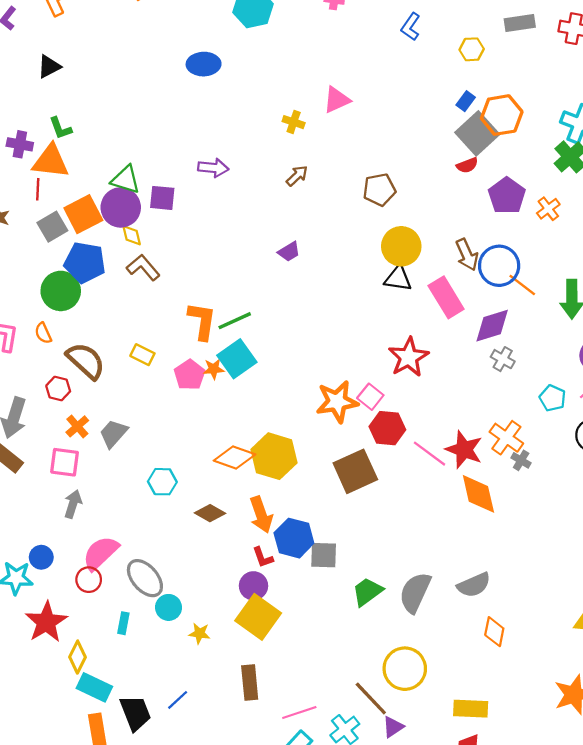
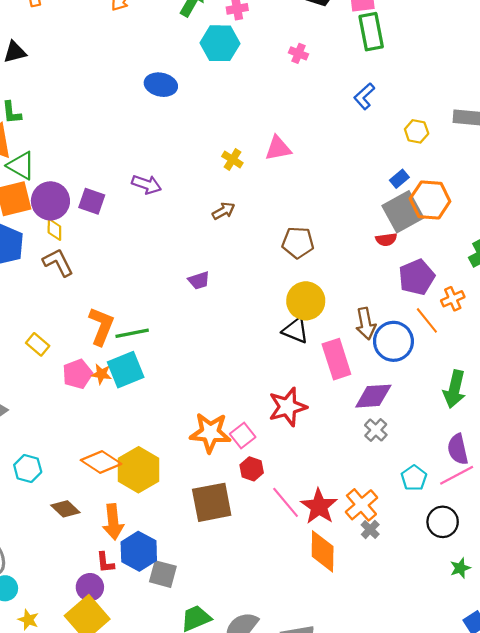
green triangle: (126, 180) -> (21, 166), moved
orange line: (522, 285) -> (427, 320), moved
red hexagon: (387, 428) -> (252, 469), size x0.7

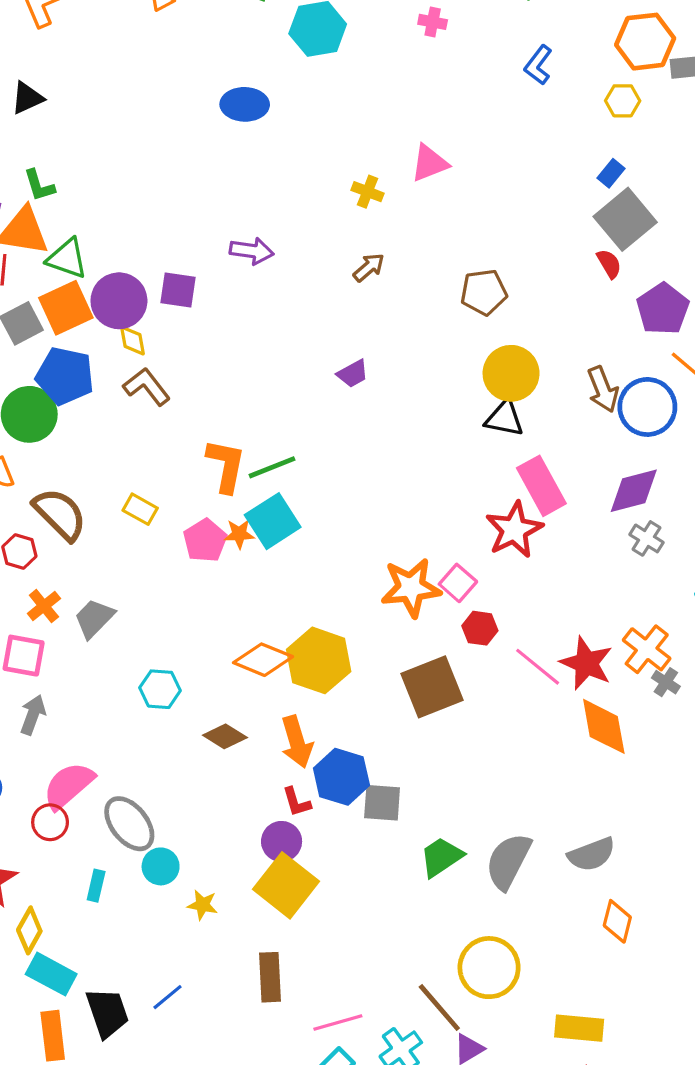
orange hexagon: (430, 200) -> (645, 42), moved
red semicircle: (386, 240) -> (609, 264), turned -102
pink rectangle: (336, 359) -> (541, 486), moved

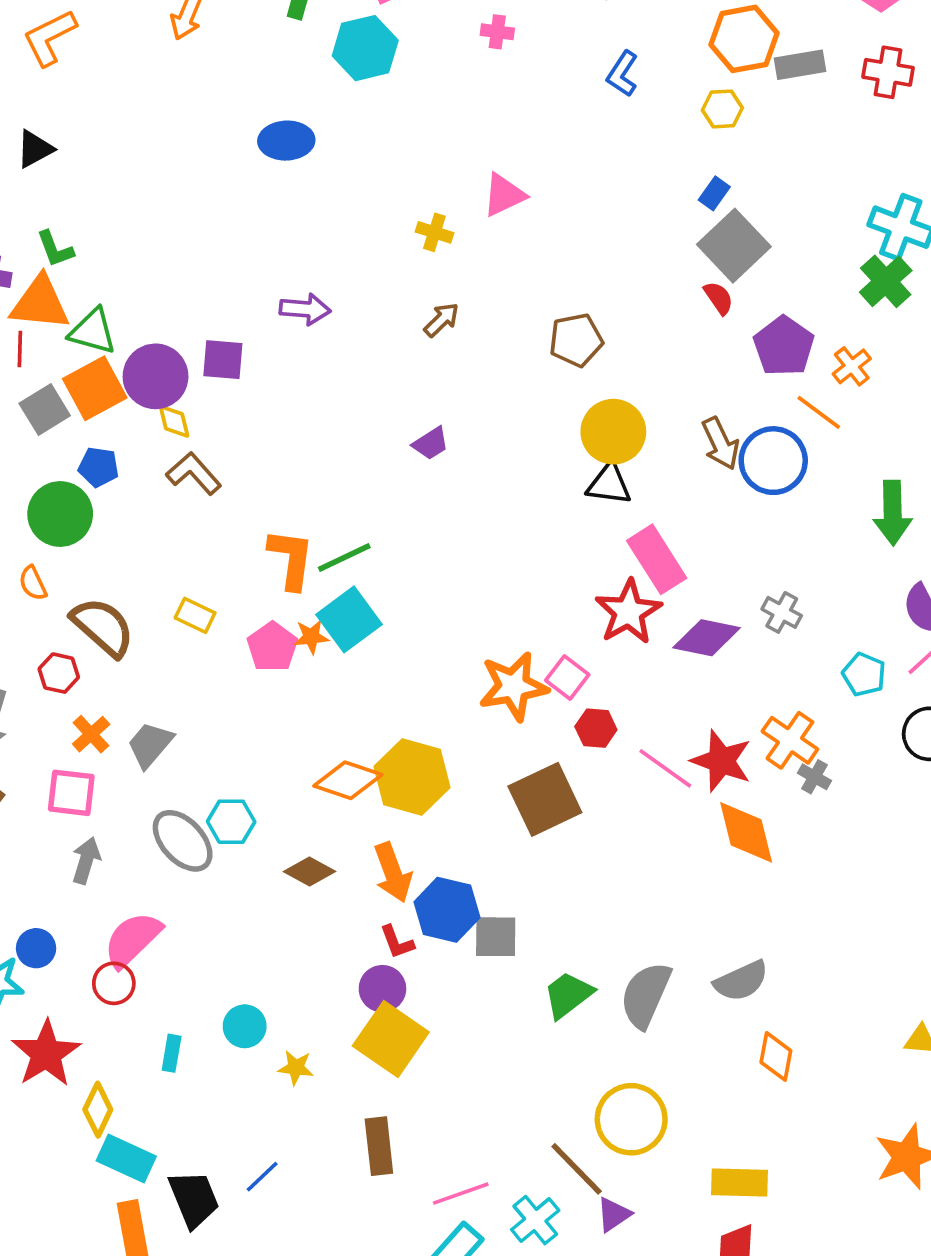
blue pentagon: (65, 376) -> (99, 467), size x0.6
purple diamond: (634, 491) -> (707, 638), moved, turned 30
gray ellipse: (129, 824) -> (183, 841), moved

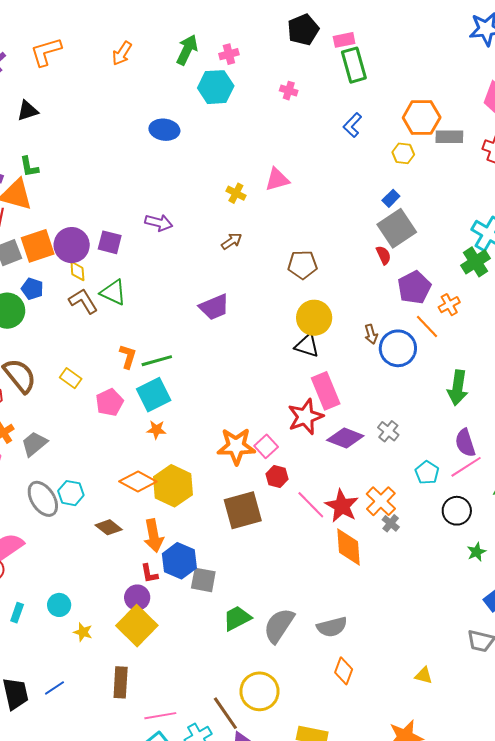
green triangle: (93, 331) -> (113, 292), moved
purple trapezoid: (431, 443) -> (214, 307), size x1.5
brown arrow: (721, 443) -> (371, 334), size x0.7
orange L-shape: (291, 559) -> (128, 356), size x0.7
orange star: (311, 637) -> (156, 430), moved

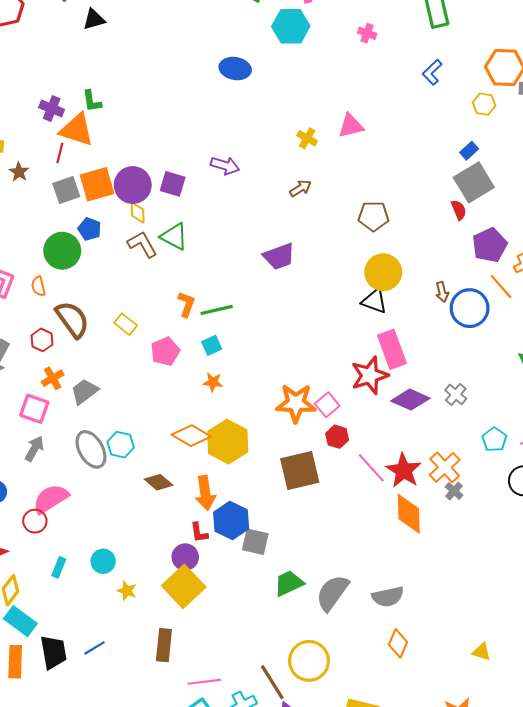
black triangle: (28, 111) -> (94, 19), moved
cyan square: (154, 395) -> (212, 345), size x0.6

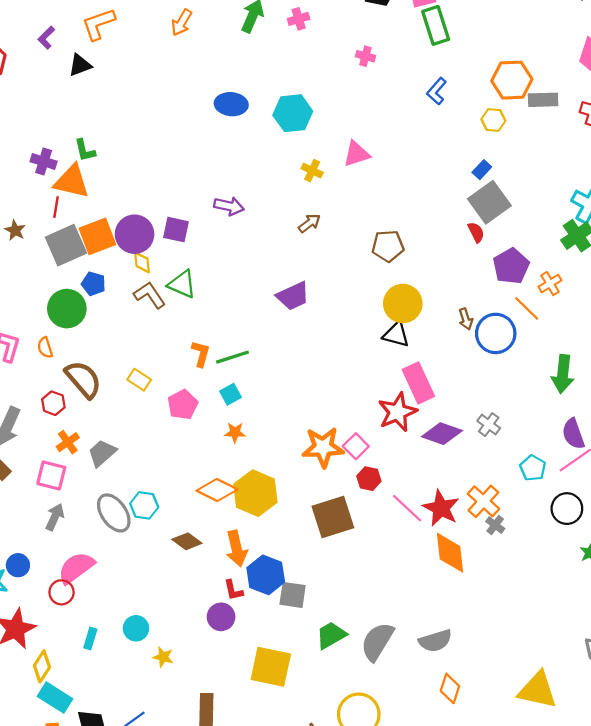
cyan hexagon: (291, 26) -> (293, 113), moved
gray square: (66, 190) -> (66, 245), size x1.4
yellow square: (184, 586) -> (271, 667), moved, turned -30
yellow triangle: (482, 652) -> (538, 690), size x2.0

